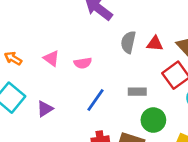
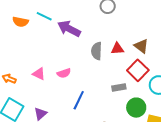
gray rectangle: (137, 92) -> (119, 88), moved
green circle: (153, 120) -> (136, 108), moved

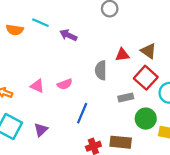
purple arrow: (69, 29) -> (68, 35), size x0.7
gray semicircle: (97, 51) -> (101, 70), moved

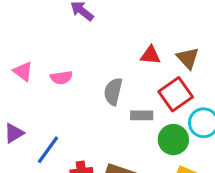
gray semicircle: (101, 70) -> (113, 92), moved
blue line: (82, 113) -> (48, 150), moved
green circle: (146, 119) -> (173, 140), moved

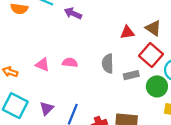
pink semicircle: (61, 78) -> (70, 62), turned -152

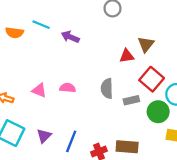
brown triangle: (153, 28) -> (146, 44), moved, turned 35

